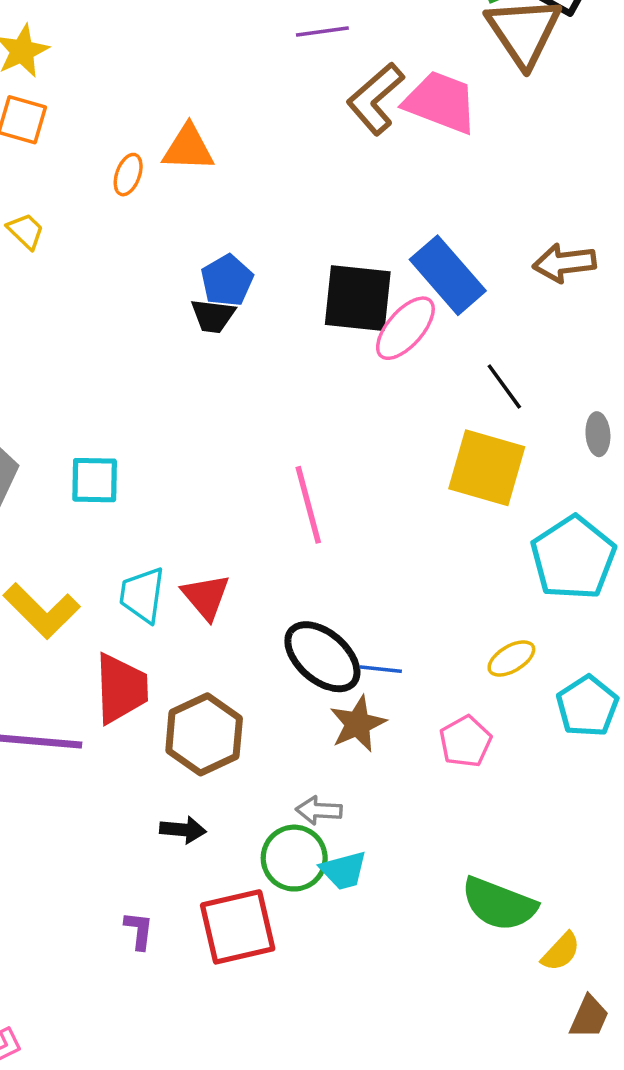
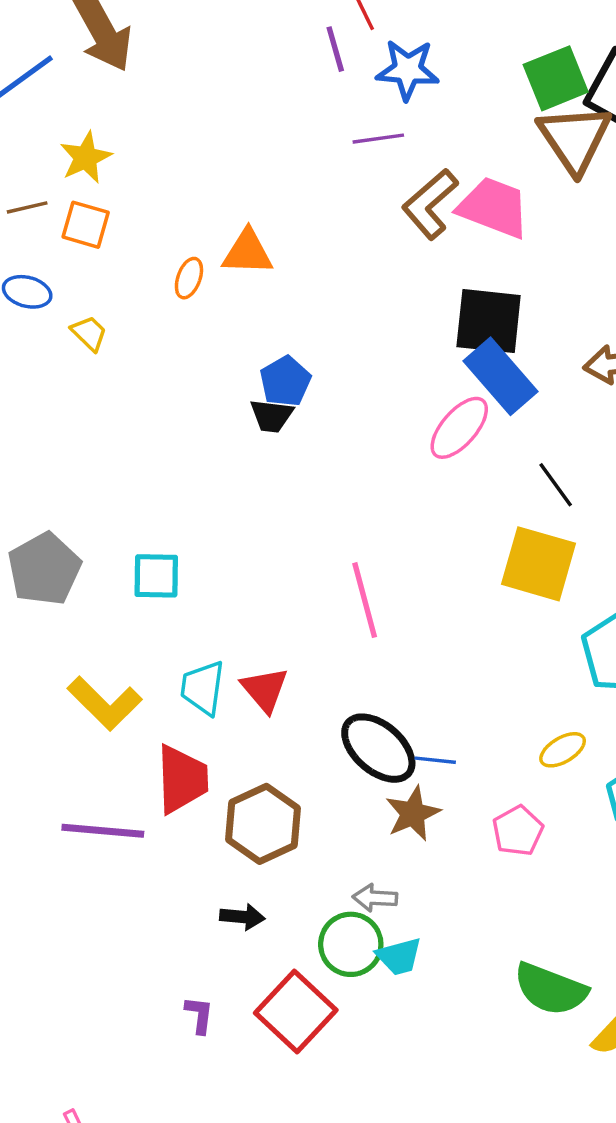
black square: (358, 298) -> (489, 321), moved
red square: (238, 927) -> (296, 1012), turned -34

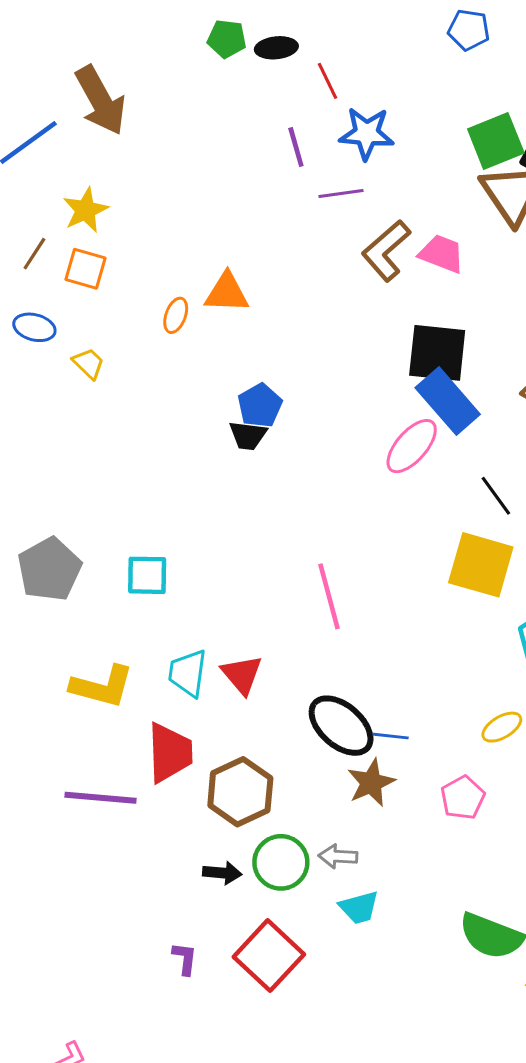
purple line: (335, 49) -> (296, 147), moved
brown line: (27, 207) -> (34, 254), turned -44
pink trapezoid: (494, 207) -> (442, 254), size x0.7
yellow L-shape: (105, 703) -> (102, 687), turned -30
green circle: (351, 944) -> (281, 862), moved

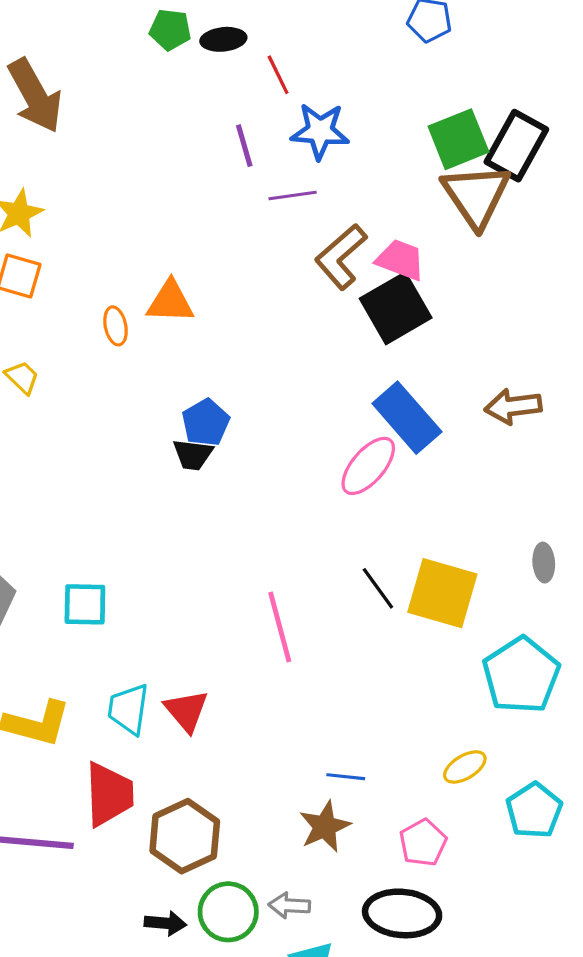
orange ellipse: (176, 315) -> (116, 326), turned -32
black square: (437, 353) -> (396, 308), moved, turned -36
black line: (496, 496) -> (378, 588), moved
black ellipse: (341, 726) -> (402, 913), moved, turned -36

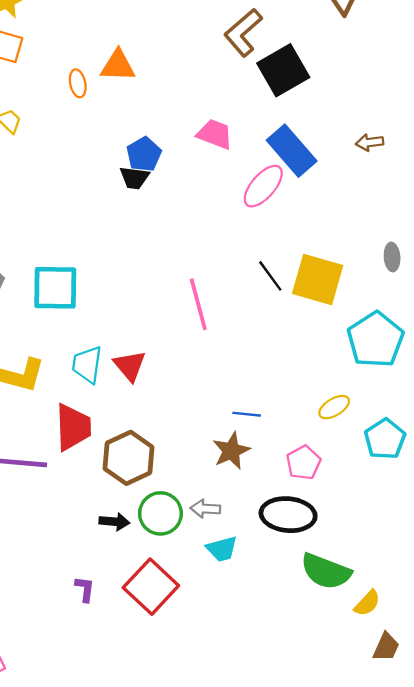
pink trapezoid: (400, 260) -> (215, 134), moved
brown arrow: (513, 406) -> (370, 142), size x0.7
cyan square: (85, 604) -> (55, 288), size x1.4

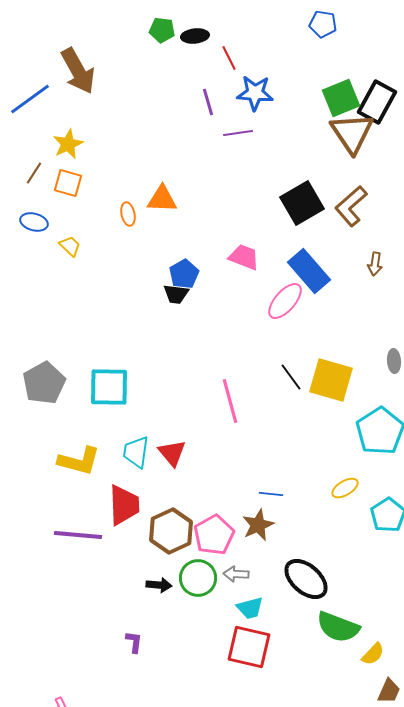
brown L-shape: (243, 33) -> (351, 206), moved
brown arrow: (370, 142) -> (375, 264), turned -75
pink pentagon: (303, 463) -> (214, 535), moved, size x1.4
black ellipse: (288, 515) -> (306, 579), turned 36
red square: (151, 587) -> (249, 647), moved, turned -30

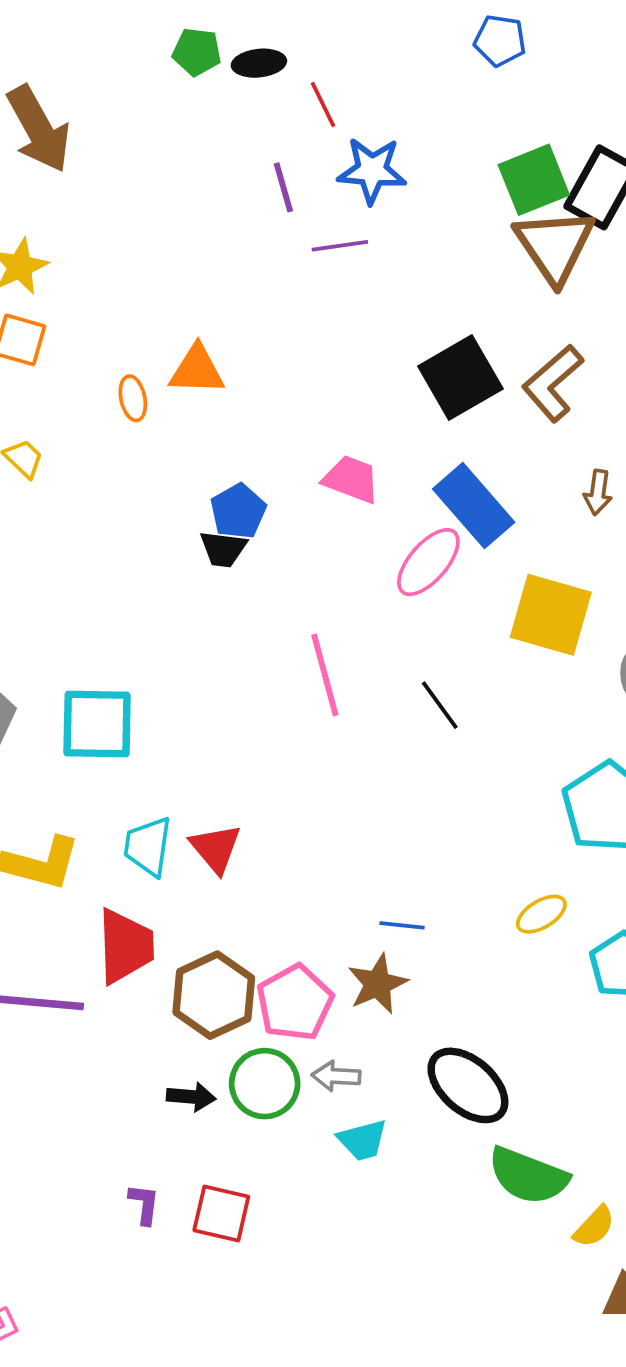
yellow square: (331, 380) -> (551, 615), moved
pink line: (230, 401) -> (325, 675), moved
red square: (249, 647) -> (221, 1214), moved, size x0.7

